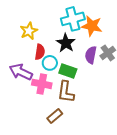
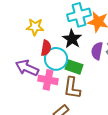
yellow star: (29, 31) -> (35, 27), turned 30
cyan circle: (50, 63) -> (56, 59), size x1.5

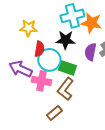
black star: (72, 39) -> (65, 40), turned -30
brown L-shape: (72, 88) -> (65, 89), turned 30

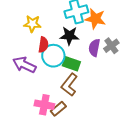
pink cross: (41, 81) -> (44, 105), moved

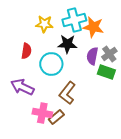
yellow star: (32, 24) -> (44, 24), moved
red semicircle: (43, 45) -> (26, 51), moved
green rectangle: (71, 64) -> (106, 72), moved
purple arrow: (24, 65) -> (22, 87), moved

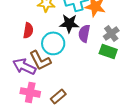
purple semicircle: (92, 56) -> (84, 33), moved
brown L-shape: (67, 93) -> (40, 60), moved, turned -65
pink cross: (42, 113) -> (30, 92), moved

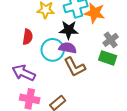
purple semicircle: (84, 33) -> (68, 48), moved, turned 90
brown L-shape: (40, 60) -> (75, 67), moved

